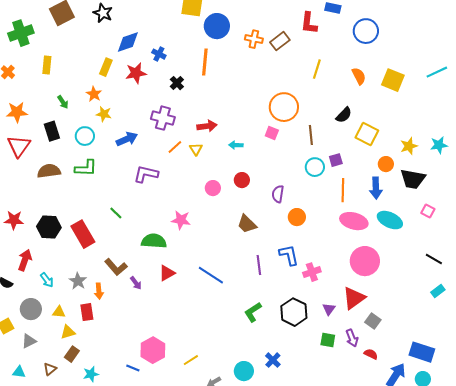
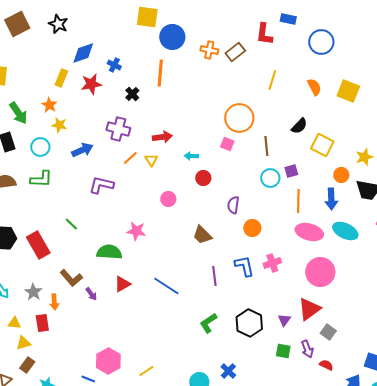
green arrow: (63, 102) -> (18, 113), size x1.6
red circle: (242, 180) -> (203, 178), moved
pink cross: (312, 272) -> (272, 263), moved

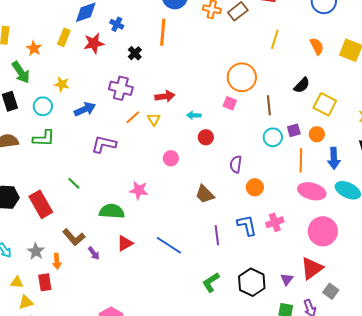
orange star: (49, 105) -> (34, 48), moved
orange circle: (341, 175) -> (317, 134), moved

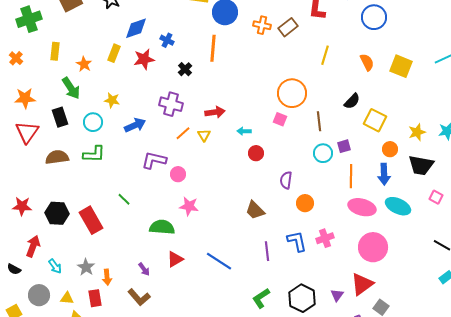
orange circle: (317, 134) -> (390, 149), moved
pink circle: (171, 158) -> (178, 174), moved
brown L-shape: (74, 237) -> (139, 297), moved

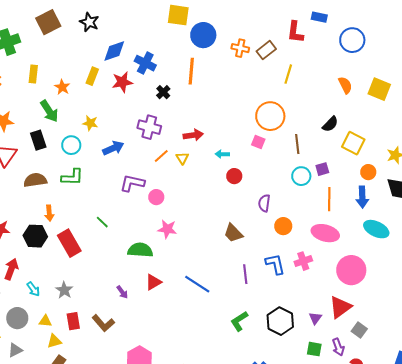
blue cross: (167, 40) -> (145, 63), size x1.5
yellow line: (325, 55) -> (288, 74), moved
pink ellipse: (362, 207) -> (325, 233), moved
orange arrow: (107, 277) -> (49, 213), moved
brown L-shape: (139, 297) -> (103, 323), moved

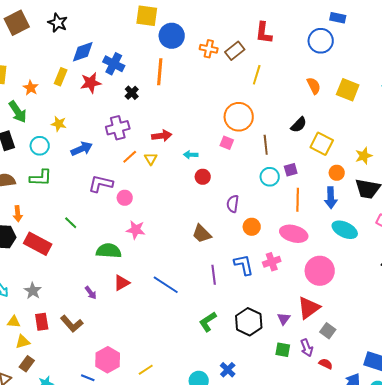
blue rectangle: (319, 17) -> (338, 18), moved
purple cross: (149, 127) -> (118, 128), turned -30
red rectangle: (69, 243) -> (38, 244), turned -32

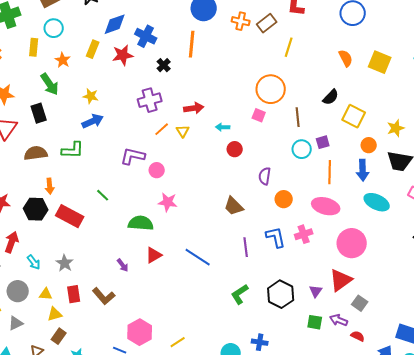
cyan circle: (40, 146) -> (54, 28), moved
blue arrow: (82, 149) -> (93, 121), moved
purple arrow: (307, 348) -> (339, 320), turned 132
blue cross: (228, 370) -> (260, 342), turned -35

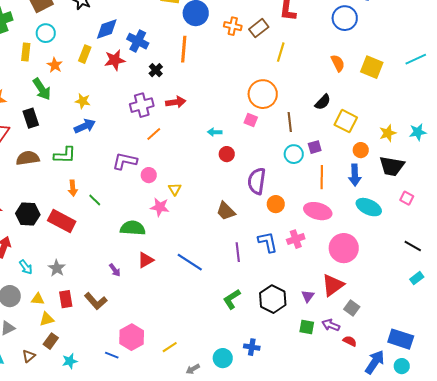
red arrow: (194, 108) -> (176, 102), moved
yellow triangle: (183, 131) -> (175, 189), moved
purple semicircle: (265, 176) -> (257, 181), size x1.5
orange arrow: (50, 186) -> (73, 188), moved

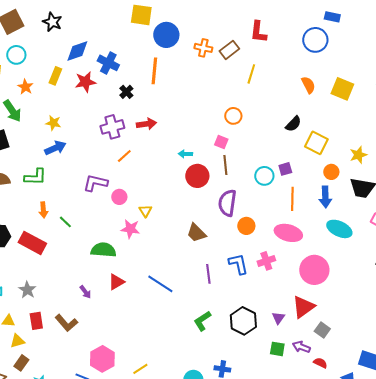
orange circle: (263, 94) -> (233, 116), size x0.6
brown line: (290, 122) -> (225, 165), moved
red circle: (227, 154) -> (197, 176), size x1.5

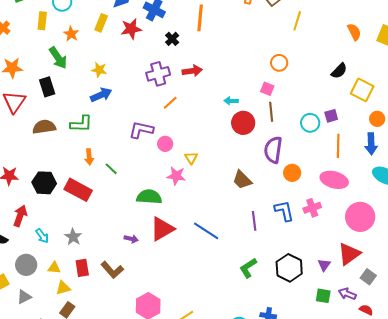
red triangle: (116, 282) -> (162, 229), size x1.5
purple arrow: (85, 292) -> (131, 239), turned -40

